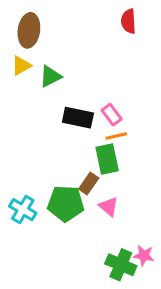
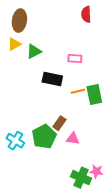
pink rectangle: (112, 115) -> (75, 59), moved, turned -48
green rectangle: (107, 159) -> (94, 94), moved
green pentagon: (66, 203) -> (44, 137), turned -30
pink triangle: (109, 207) -> (73, 139), turned -32

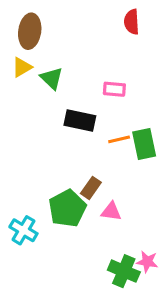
green triangle: (34, 51) -> (52, 78), turned -49
cyan cross: (15, 141) -> (23, 230), moved

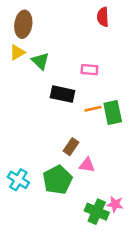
green pentagon: (67, 208) -> (58, 180), moved

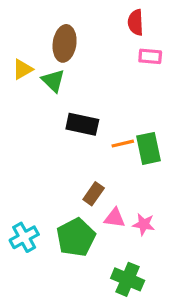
brown ellipse: (23, 24) -> (65, 43), moved
pink rectangle: (89, 70) -> (150, 56), moved
cyan cross: (18, 180) -> (24, 237), turned 30
pink star: (115, 204) -> (144, 224), moved

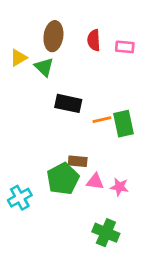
red semicircle: (136, 22) -> (94, 40), moved
brown rectangle: (94, 194) -> (78, 161), turned 60
green pentagon: (76, 237) -> (63, 179), moved

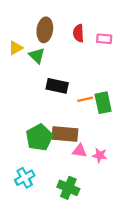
brown rectangle: (78, 161) -> (65, 134), size x1.6
green pentagon: (63, 179) -> (39, 137), moved
cyan cross: (20, 198) -> (25, 178), moved
green cross: (106, 233) -> (68, 188), moved

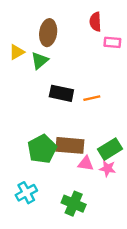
red semicircle: (78, 33) -> (95, 22), moved
green triangle: (37, 56) -> (40, 61), turned 36
orange line: (85, 99) -> (92, 98), moved
green rectangle: (103, 103) -> (110, 149), moved, turned 70

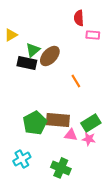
brown ellipse: (48, 33) -> (50, 56), moved, turned 35
yellow triangle: (17, 52) -> (11, 35), moved
black rectangle: (61, 93) -> (27, 63), moved
orange line: (92, 98) -> (76, 81), turned 72

